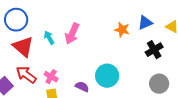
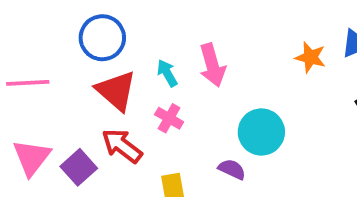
pink arrow: (72, 34) -> (212, 65), turned -40
cyan circle: (107, 76) -> (261, 132), moved
pink cross: (51, 77) -> (169, 118), moved

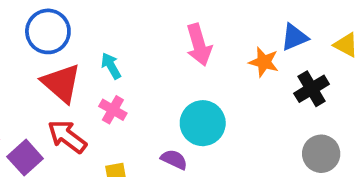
orange star: (310, 57) -> (264, 62), moved
pink arrow: (212, 65) -> (199, 45), moved

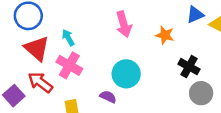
blue triangle: (294, 37) -> (195, 15), moved
black cross: (312, 89) -> (189, 67), moved, turned -30
pink cross: (113, 110) -> (69, 65), size x1.5

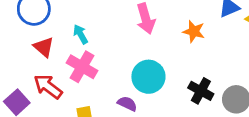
red triangle: (37, 48) -> (44, 47), size x0.7
black cross: (189, 67) -> (201, 91), moved

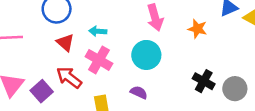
cyan arrow: (81, 34) -> (98, 31), turned -56
cyan circle: (148, 77) -> (146, 55), moved

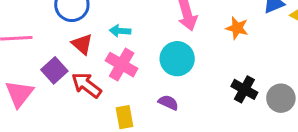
purple square: (42, 91) -> (54, 70), moved

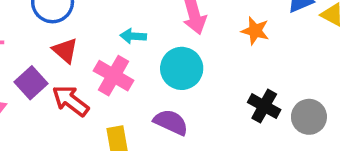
cyan arrow: (120, 31) -> (133, 36), moved
purple semicircle: (168, 103) -> (171, 122), size x1.4

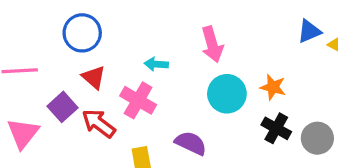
orange star: (255, 31) -> (273, 87), moved
cyan circle: (182, 68) -> (227, 94), moved

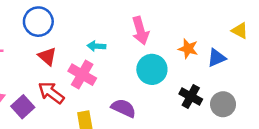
blue triangle: (309, 31) -> (217, 58), moved
orange star: (273, 87) -> (188, 49), moved
purple square: (62, 107) -> (23, 107), moved

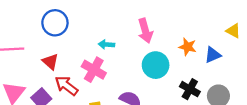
red triangle: (47, 56) -> (50, 62), moved

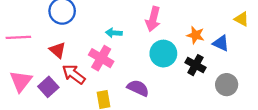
pink arrow: (145, 31) -> (153, 19), turned 30
blue triangle: (213, 55) -> (221, 43), turned 48
black cross: (190, 89) -> (196, 65), moved

